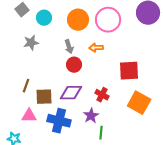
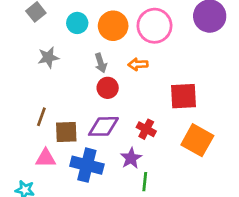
cyan circle: (44, 18) -> (77, 23), moved

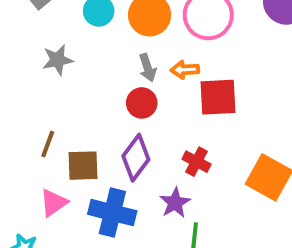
gray arrow: (101, 63) -> (148, 68), moved
red square: (183, 96) -> (218, 97), moved
purple diamond: (103, 126) -> (136, 158), turned -52
pink triangle: (46, 158) -> (54, 203), turned -35

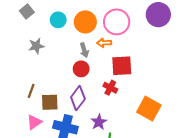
orange arrow: (185, 70) -> (104, 43), moved
red cross: (196, 162) -> (110, 88), moved

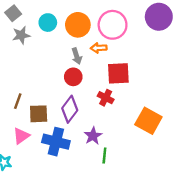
gray star: (36, 46) -> (21, 35), moved

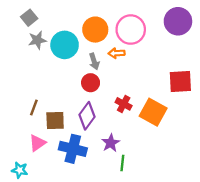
cyan circle: (48, 23) -> (65, 45), moved, size x1.5
red square: (118, 73) -> (180, 82), moved
orange square: (148, 121) -> (153, 112), moved

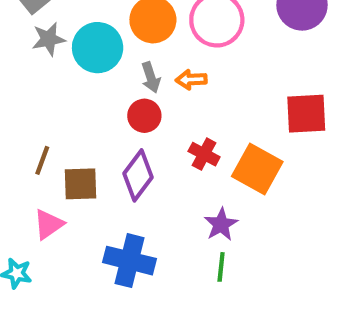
orange arrow: (117, 53) -> (191, 80), moved
purple star: (111, 143) -> (221, 224), moved
blue cross: (73, 149) -> (129, 261), moved
green line: (122, 163) -> (221, 267), moved

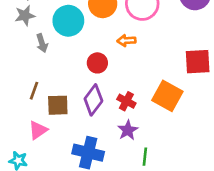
gray star: (49, 39) -> (25, 15), moved
gray arrow: (151, 77) -> (42, 43), moved
red cross: (204, 154) -> (126, 101), moved
purple star: (221, 224) -> (128, 130), moved

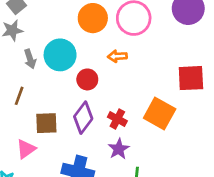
cyan circle: (68, 21) -> (60, 55), moved
brown line: (34, 91) -> (19, 96), moved

